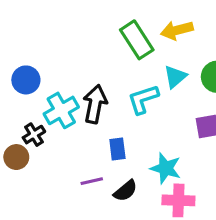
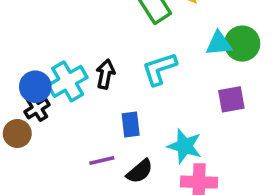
cyan triangle: (175, 77) -> (219, 44), moved, turned 35
blue circle: (26, 80) -> (35, 87), moved
black arrow: (95, 104) -> (105, 74), size x0.7

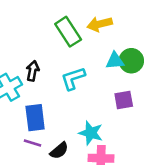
black arrow: (105, 74) -> (33, 71), moved
blue rectangle: (131, 125) -> (35, 118), moved, size x1.5
purple line: (102, 160) -> (33, 143), turned 30

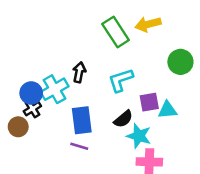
cyan triangle: (115, 61) -> (167, 110), moved
purple square: (124, 100) -> (149, 102), moved
black semicircle: (59, 151) -> (123, 119), moved

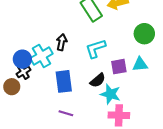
cyan triangle: (167, 110) -> (140, 64), moved
purple line: (79, 146) -> (66, 113), moved

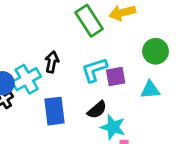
purple square: (119, 67) -> (116, 77), moved

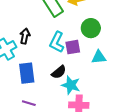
green circle: (156, 51) -> (91, 28), moved
cyan L-shape: (94, 70) -> (57, 42), turned -45

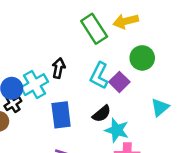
purple square: (73, 47) -> (119, 82), turned -35
cyan triangle: (99, 57) -> (160, 107), moved, turned -35

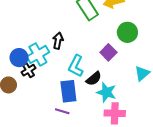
cyan L-shape: (99, 76) -> (76, 66), moved
black cross: (13, 104) -> (28, 70), moved
blue rectangle: (61, 115) -> (68, 91), moved

